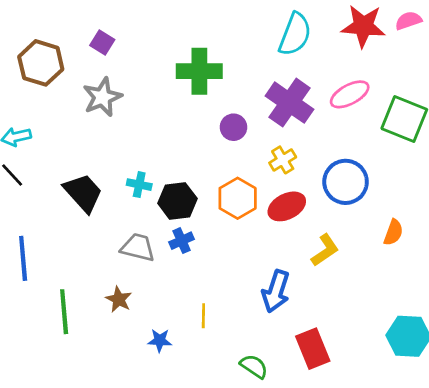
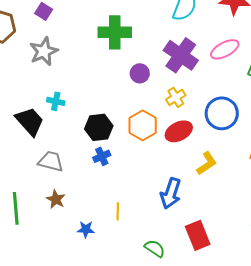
cyan cross: (139, 185) -> (56, 101), moved
gray trapezoid: (138, 247) -> (51, 161), moved

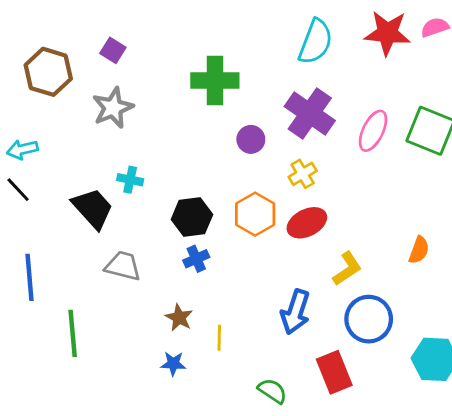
pink ellipse: (225, 49) -> (373, 131), moved, turned -36
blue circle: (222, 113) -> (369, 319), moved
brown star: (56, 199) -> (179, 318), moved

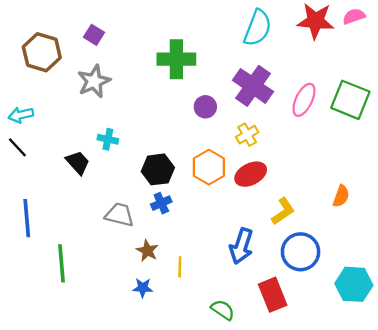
black trapezoid: (93, 208) -> (78, 162), size x0.7
gray trapezoid: (123, 266) -> (120, 215), moved

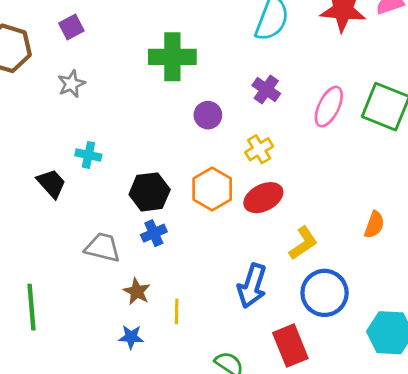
purple square: (94, 35) -> (71, 27), turned 30
gray star: (94, 81) -> (71, 84), size x0.7
purple cross: (253, 86) -> (266, 90), size x0.6

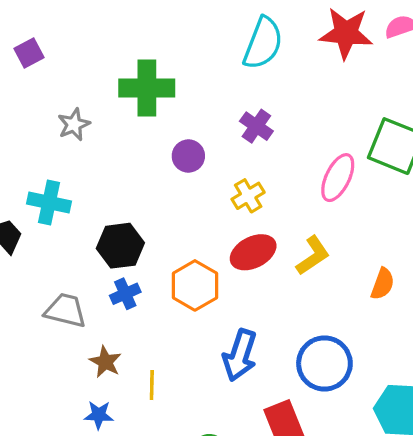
gray star: (71, 84) -> (74, 124), moved
pink ellipse: (329, 107) -> (338, 178), moved
cyan cross: (88, 155) -> (49, 202), size x1.4
orange hexagon: (212, 189) -> (195, 285), moved
yellow L-shape: (303, 243) -> (313, 256), moved

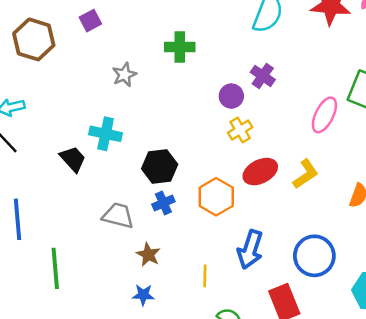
green cross: (147, 88) -> (180, 47), size x0.7
purple circle: (188, 156) -> (231, 96), moved
yellow cross: (248, 196) -> (240, 130), moved
yellow line: (152, 385) -> (205, 276), moved

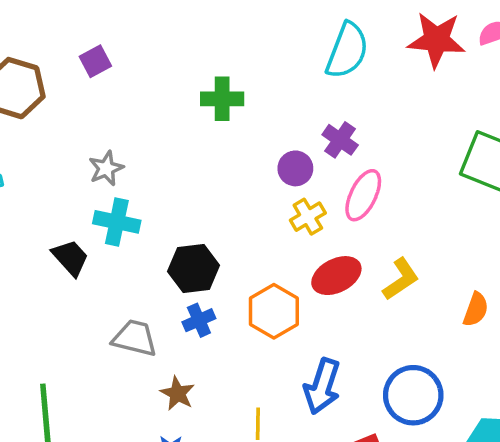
gray star: (124, 75) -> (106, 168), moved
pink ellipse: (324, 115) -> (363, 195), moved

